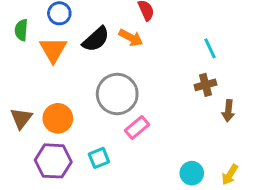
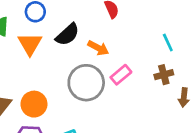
orange arrow: (131, 38) -> (98, 48), moved
pink rectangle: (137, 127) -> (121, 75), moved

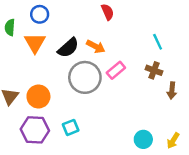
black semicircle: (67, 35) -> (68, 48), moved
brown cross: (164, 75) -> (154, 70), turned 35

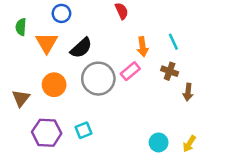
blue circle: (40, 14) -> (61, 13), moved
orange arrow: (96, 46) -> (143, 47), moved, turned 54
orange circle: (38, 97) -> (54, 85), moved

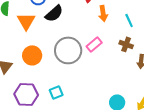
orange arrow: (143, 47) -> (103, 13), moved
black semicircle: (81, 48) -> (54, 13), moved

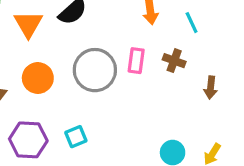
pink rectangle: (94, 44) -> (136, 61), turned -42
brown cross: (126, 44) -> (174, 61), moved

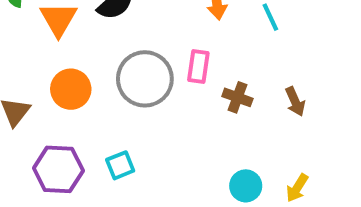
brown cross: (174, 61) -> (237, 97), moved
brown arrow: (211, 88) -> (295, 102), turned -30

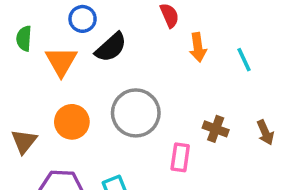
pink rectangle: (198, 67) -> (180, 157), moved

